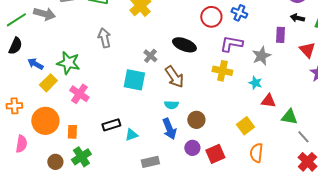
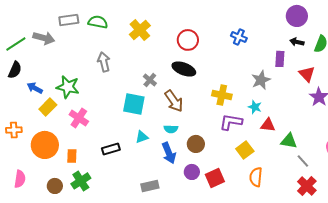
red circle: (211, 17) -> (188, 40), moved
purple L-shape: (231, 44) -> (231, 122), moved
cyan triangle: (131, 135) -> (142, 137), moved
pink semicircle: (21, 144) -> (20, 179), moved

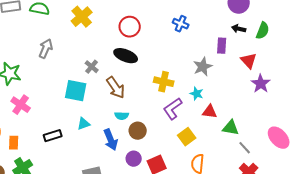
gray arrow: (104, 62) -> (46, 49), turned 36
purple L-shape: (231, 122) -> (173, 109), turned -45
cyan semicircle: (171, 129) -> (122, 116), moved

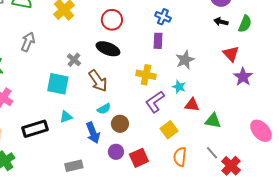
purple rectangle: (222, 46) -> (158, 41), moved
cyan semicircle: (122, 116) -> (104, 109), turned -32
black rectangle: (53, 136) -> (35, 129), size x1.4
gray line: (245, 148) -> (212, 153), moved

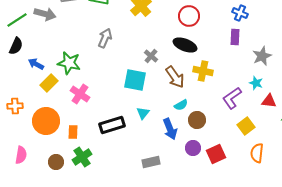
yellow cross: (146, 75) -> (203, 71), moved
cyan triangle: (66, 117) -> (143, 113), turned -32

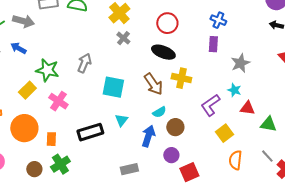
gray arrow: (105, 38) -> (84, 63), moved
gray cross: (151, 56) -> (123, 38), moved
blue arrow: (36, 64) -> (18, 48), moved
blue arrow: (170, 129) -> (148, 136), turned -140
red square: (216, 154) -> (189, 172), moved

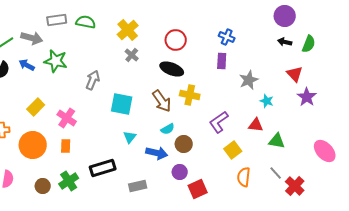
green star: (47, 70) -> (56, 61), moved
cyan star: (234, 90) -> (267, 101), moved
black rectangle: (90, 132) -> (103, 168), moved
blue arrow: (148, 136) -> (157, 153), turned 85
orange rectangle: (51, 139) -> (66, 146), moved

